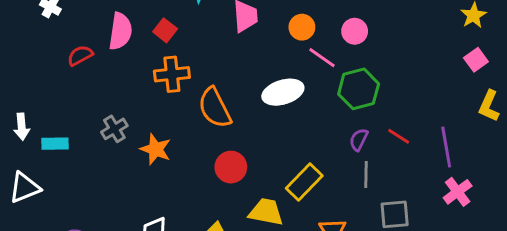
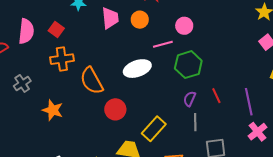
orange circle: (302, 27) -> (140, 20), moved
pink line: (322, 58) -> (163, 44), turned -48
gray cross: (114, 129) -> (22, 84), moved
red line: (399, 136) -> (216, 96), turned 35
red circle: (231, 167) -> (115, 109), moved

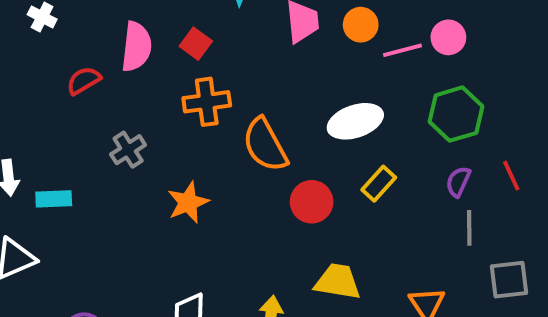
pink line: (163, 44) -> (402, 50), moved
orange star: (53, 110) -> (188, 202), turned 30
yellow rectangle: (154, 129) -> (379, 184), moved, size x0.7

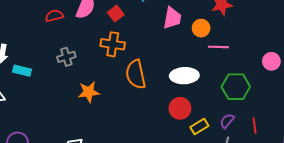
pink circle: (448, 37) -> (271, 61), moved
yellow rectangle: (379, 184) -> (199, 126), moved
red circle: (312, 202) -> (180, 108), moved

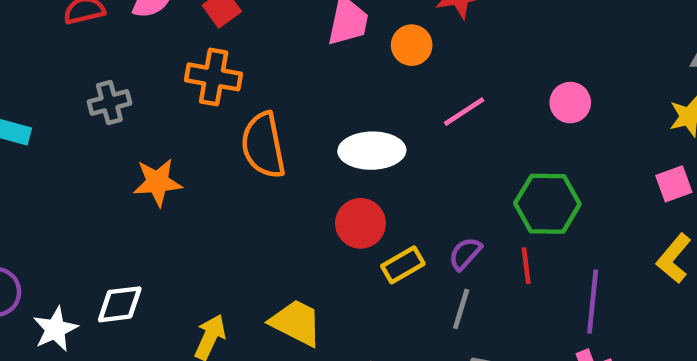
pink line: (218, 47) -> (464, 112), moved, turned -36
pink circle: (271, 61) -> (570, 103), moved
green hexagon: (236, 87) -> (547, 204), moved

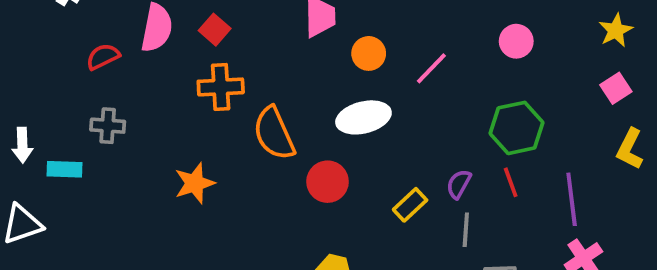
orange circle: (412, 45) -> (369, 53), moved
gray cross: (109, 103) -> (108, 126), moved, turned 32
red circle: (360, 223) -> (328, 182), moved

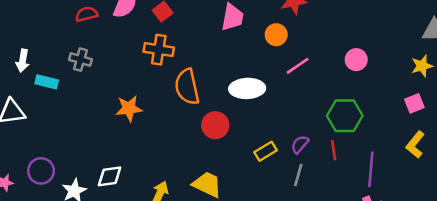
orange circle: (369, 53) -> (276, 35), moved

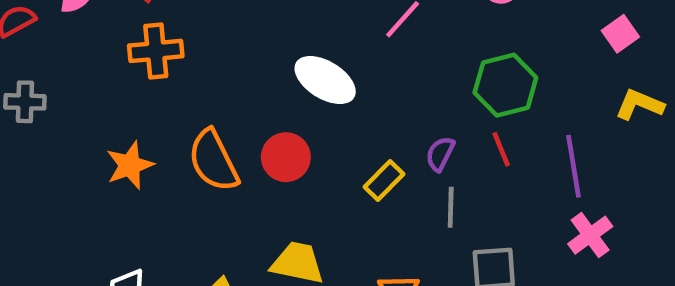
orange semicircle: (187, 87) -> (213, 161), moved
white ellipse: (247, 88) -> (325, 80), turned 48
yellow L-shape: (415, 145) -> (640, 104), turned 88

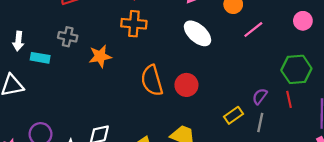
white ellipse: (325, 80) -> (198, 33), moved
orange star: (130, 165) -> (100, 56), moved
yellow rectangle: (384, 180) -> (233, 115), moved

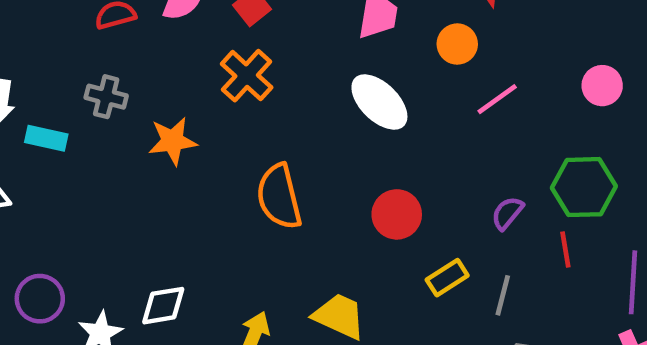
orange cross: (134, 24) -> (247, 76), turned 35
red circle: (186, 85) -> (397, 214), moved
purple semicircle: (260, 96) -> (507, 213), moved

